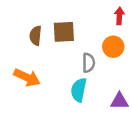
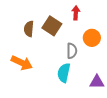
red arrow: (119, 16) -> (76, 13), moved
brown square: (64, 32) -> (52, 26), turned 36

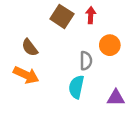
brown square: (52, 26) -> (62, 16), moved
brown semicircle: (29, 29) -> (30, 48), moved, turned -42

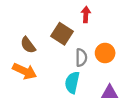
brown square: (62, 16) -> (62, 34), moved
orange circle: (110, 45) -> (105, 53), moved

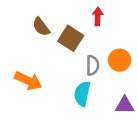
brown semicircle: (28, 45) -> (41, 27), moved

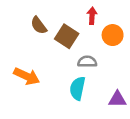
orange circle: (120, 60) -> (113, 35), moved
gray semicircle: (93, 65) -> (87, 62), turned -90

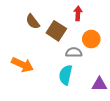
orange circle: (113, 35) -> (91, 39), moved

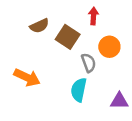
brown semicircle: (33, 22) -> (39, 26), turned -77
gray semicircle: (74, 52) -> (89, 63), turned 70

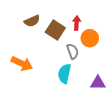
red arrow: (93, 16) -> (77, 23), moved

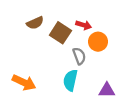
red arrow: (77, 23) -> (84, 25), turned 104
orange arrow: (22, 63) -> (24, 83), moved

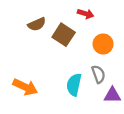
red arrow: (84, 25) -> (86, 14), moved
gray semicircle: (79, 56) -> (98, 74), moved

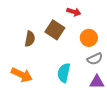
brown semicircle: (37, 24) -> (30, 39), moved, turned -56
gray semicircle: (98, 74) -> (95, 59), moved, turned 84

